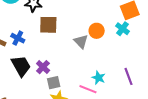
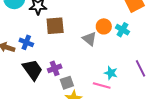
cyan cross: (122, 29) -> (122, 30), moved
purple cross: (43, 67) -> (55, 68), turned 32

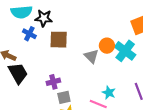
cyan cross: (122, 30) -> (125, 51), size x1.5
blue cross: (26, 42) -> (29, 34), moved
black trapezoid: (32, 70) -> (18, 73), moved

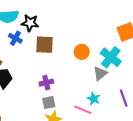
orange circle: (107, 46) -> (82, 52), moved
gray triangle: (91, 56) -> (100, 73), moved, turned 35
purple cross: (53, 82) -> (46, 83), moved

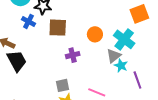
purple cross: (46, 83) -> (73, 55), moved
cyan star: (94, 99) -> (121, 66), moved

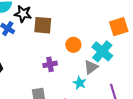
brown square: (58, 28) -> (43, 25), moved
cyan star: (121, 66) -> (80, 83), moved

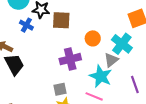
purple cross: (50, 64) -> (70, 59), size x1.5
cyan star: (80, 83) -> (101, 76), size x1.6

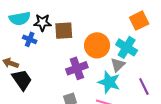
orange circle: (93, 38) -> (97, 45), size x1.6

